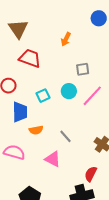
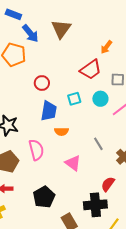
red trapezoid: (30, 58) -> (91, 69), moved, turned 115
gray line: (65, 136) -> (98, 144), moved
pink semicircle: (14, 152) -> (36, 150), turned 50

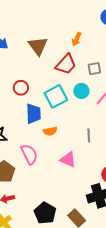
brown triangle: (61, 29) -> (38, 46), moved
cyan square: (74, 99) -> (56, 96), size x1.6
gray line: (98, 144) -> (89, 135), turned 40
black pentagon: (44, 197) -> (45, 213), moved

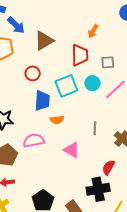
brown triangle: (38, 46) -> (44, 41), moved, turned 30
red trapezoid: (66, 64) -> (80, 55), turned -50
pink semicircle: (29, 154) -> (34, 140), turned -80

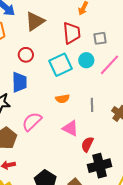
blue trapezoid: (42, 101) -> (19, 82), moved
orange semicircle: (57, 120) -> (63, 99), moved
pink semicircle: (34, 140) -> (32, 122), turned -30
red semicircle: (108, 167) -> (87, 144), moved

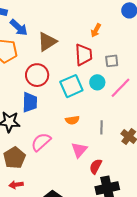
red circle: (26, 55) -> (37, 75), size x1.5
pink triangle: (70, 128) -> (79, 150), turned 42

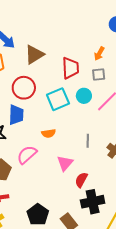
orange arrow: (96, 30) -> (99, 54), moved
orange semicircle: (72, 120) -> (49, 133), moved

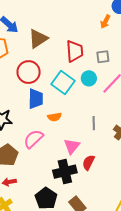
orange arrow: (99, 54) -> (105, 22), moved
cyan square: (58, 99) -> (63, 83), turned -30
blue trapezoid: (16, 115) -> (36, 99), moved
black cross: (93, 202) -> (65, 172), moved

